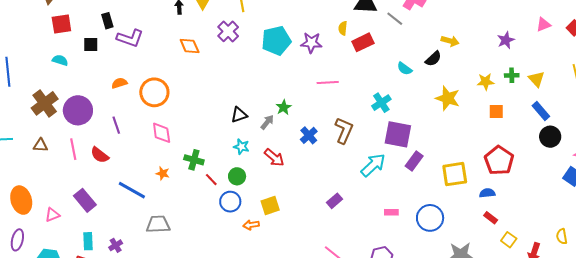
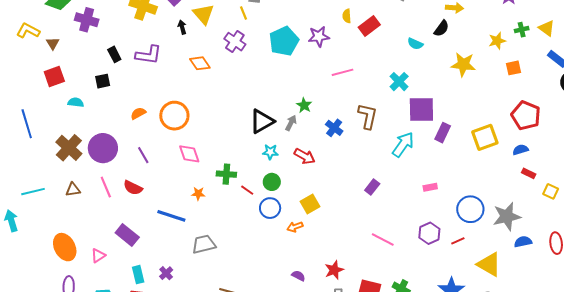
red square: (61, 24) -> (54, 76), moved
purple L-shape: (130, 38) -> (148, 55), moved
black triangle: (239, 115) -> (262, 121), size x1.5
blue circle: (430, 218) -> (470, 209), moved

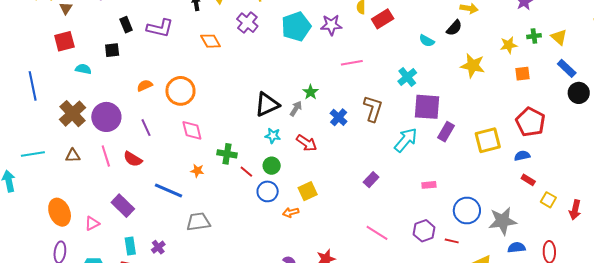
red line: (458, 241) -> (452, 241), turned 32

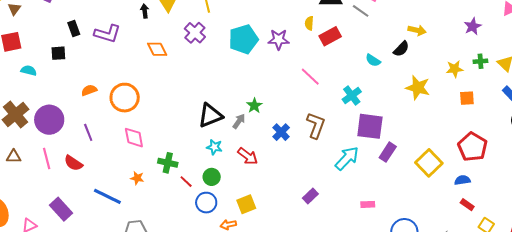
pink line: (352, 63) -> (310, 77), moved, turned 50
yellow square: (488, 140) -> (429, 163), turned -32

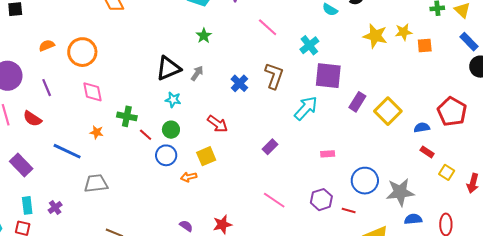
yellow star: (455, 69) -> (404, 32), moved
green star: (254, 106) -> (204, 36), moved
red pentagon: (473, 147) -> (452, 112), moved
purple rectangle: (388, 152) -> (357, 102), moved
red arrow: (248, 156) -> (218, 124), moved

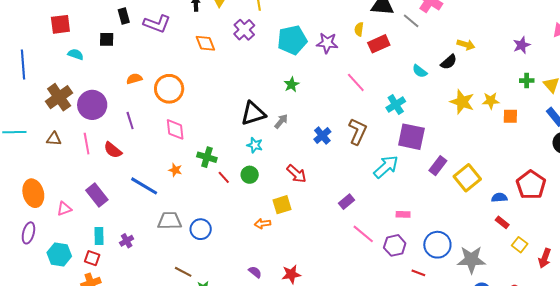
blue circle: (166, 155) -> (201, 229), moved
pink line: (274, 200) -> (363, 234), moved
purple hexagon: (321, 200) -> (395, 245), moved

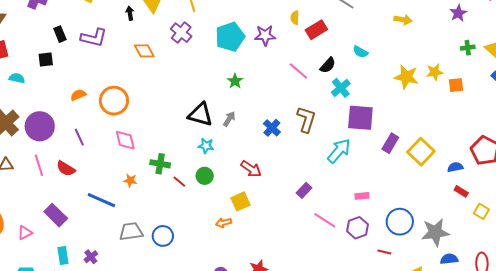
black semicircle: (449, 62) -> (328, 65), moved
black triangle: (253, 113) -> (200, 115), turned 40

